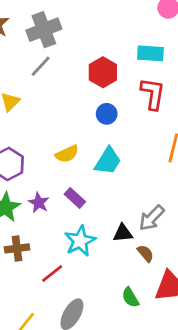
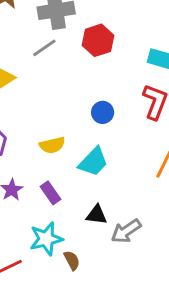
red hexagon: (103, 72) -> (98, 40), moved
black triangle: (123, 233) -> (97, 215), moved
brown semicircle: (145, 253) -> (72, 260), moved

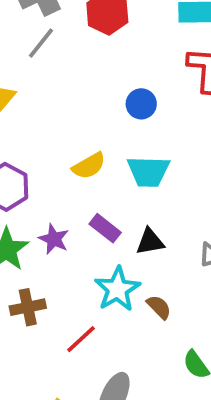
cyan trapezoid: (93, 162) -> (148, 171), turned 64
black triangle: (97, 215) -> (150, 242), moved

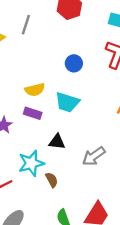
gray line: (41, 43) -> (26, 25), moved, turned -36
purple rectangle: (105, 228) -> (33, 113), moved, turned -36

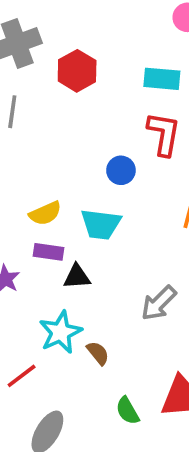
blue circle: (74, 63) -> (121, 170), moved
black triangle: (57, 142) -> (77, 277), moved

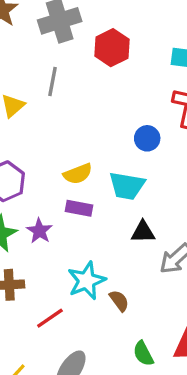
black triangle: (77, 277) -> (143, 232), moved

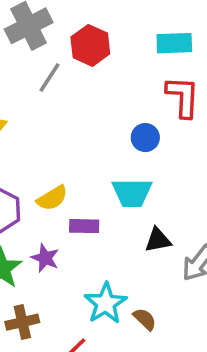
gray line: (52, 81) -> (50, 78), moved, turned 32
yellow semicircle: (78, 174) -> (52, 198), moved

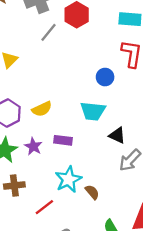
purple rectangle: (84, 226) -> (63, 140), moved
black triangle: (158, 240) -> (117, 135), moved, turned 30

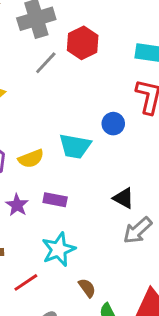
cyan trapezoid: (93, 111) -> (75, 146), moved
brown semicircle: (92, 192) -> (87, 288), moved

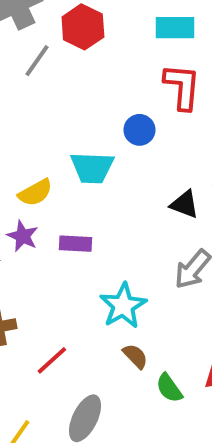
black triangle: (124, 198) -> (185, 204), moved
purple star: (17, 205) -> (23, 236), moved
cyan star: (59, 249) -> (123, 306), moved

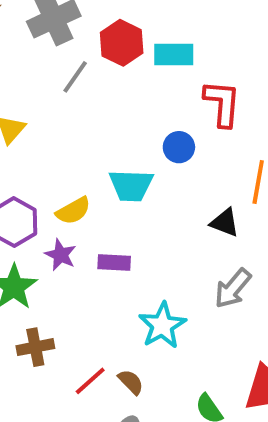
cyan rectangle: (175, 28) -> (174, 55), moved
brown semicircle: (135, 356) -> (131, 382), moved

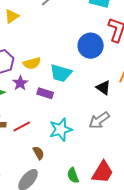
blue circle: (179, 147) -> (91, 46), size x1.6
cyan trapezoid: (131, 185) -> (61, 73), moved
red line: (90, 381) -> (22, 127), moved

